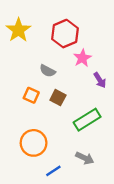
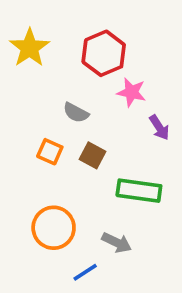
pink star: (82, 58) -> (132, 92), turned -30
green rectangle: (87, 120) -> (139, 191), turned 40
gray arrow: (85, 158) -> (117, 243), moved

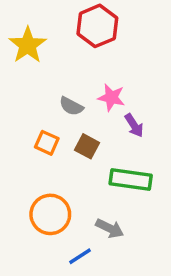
red hexagon: (104, 53) -> (97, 26), moved
pink star: (132, 92) -> (111, 97), moved
purple arrow: (159, 128) -> (134, 125), moved

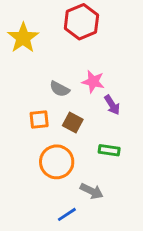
orange square: (47, 143) -> (39, 120), turned -30
green rectangle: (131, 180) -> (109, 150), size x0.6
orange circle: (50, 214) -> (57, 162), moved

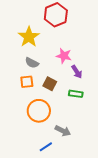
yellow star: (23, 38) -> (29, 37), moved
gray semicircle: (60, 89) -> (32, 63), moved
green rectangle: (109, 150) -> (76, 94), moved

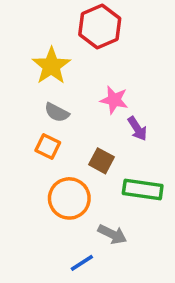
orange square: (27, 82) -> (48, 146), turned 32
brown square: (50, 84) -> (102, 161), moved
green rectangle: (76, 94) -> (143, 189), moved, size x1.5

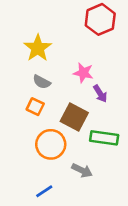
red hexagon: (100, 26) -> (100, 19), moved
brown square: (102, 161) -> (74, 117), size x1.5
blue line: (82, 263) -> (44, 191), moved

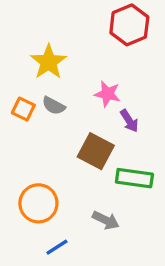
orange square: (35, 107) -> (23, 109), moved
orange circle: (51, 144) -> (38, 203), moved

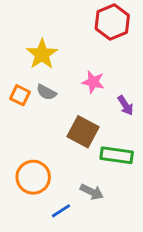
purple arrow: (129, 121) -> (125, 105), moved
blue line: (57, 247) -> (61, 211), moved

